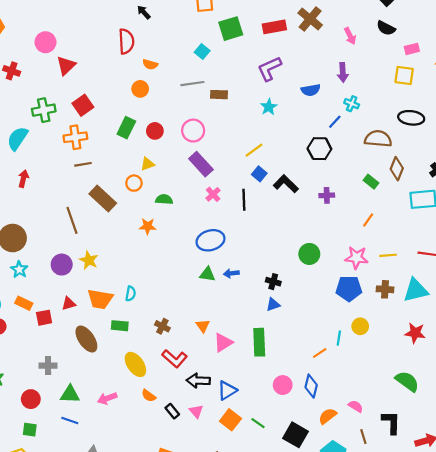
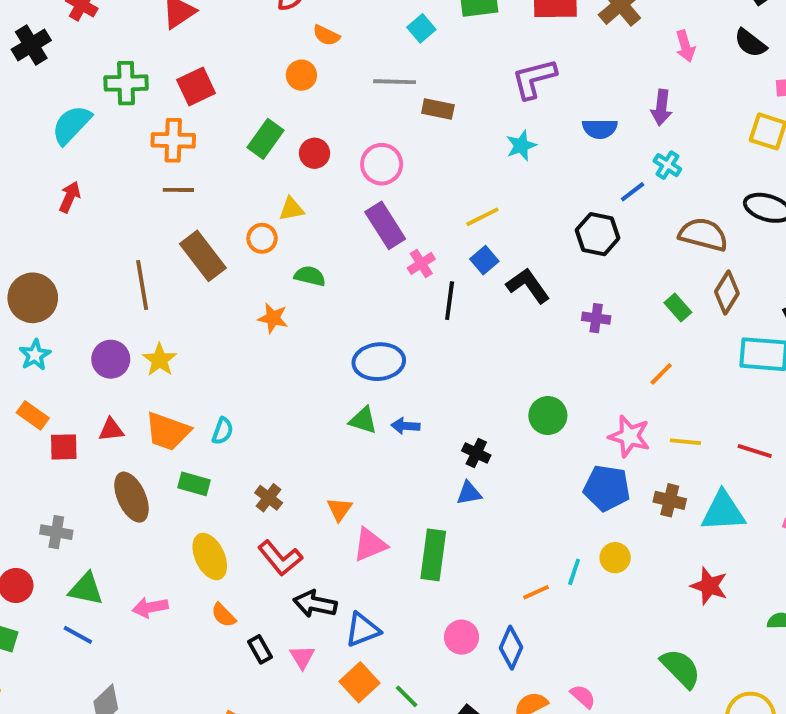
pink cross: (213, 194) -> (421, 263), moved

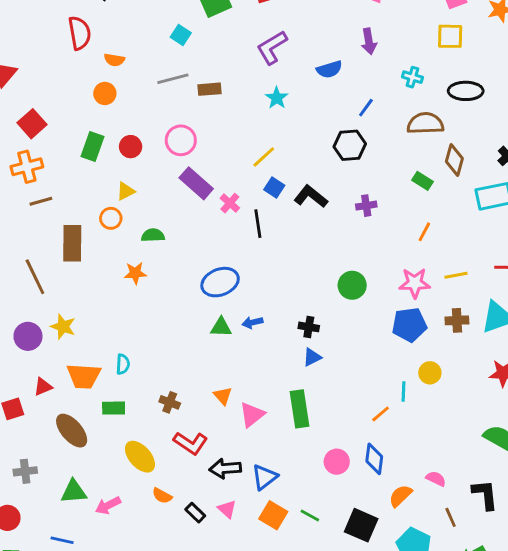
cyan cross: (667, 165) -> (412, 77), moved
brown rectangle: (203, 256) -> (72, 243), turned 54
green triangle: (86, 589) -> (74, 492), moved

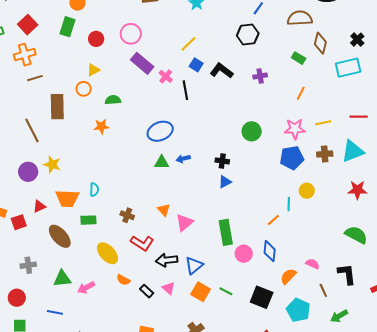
green rectangle: (93, 147) -> (68, 27), moved
green rectangle: (299, 409) -> (226, 232), moved

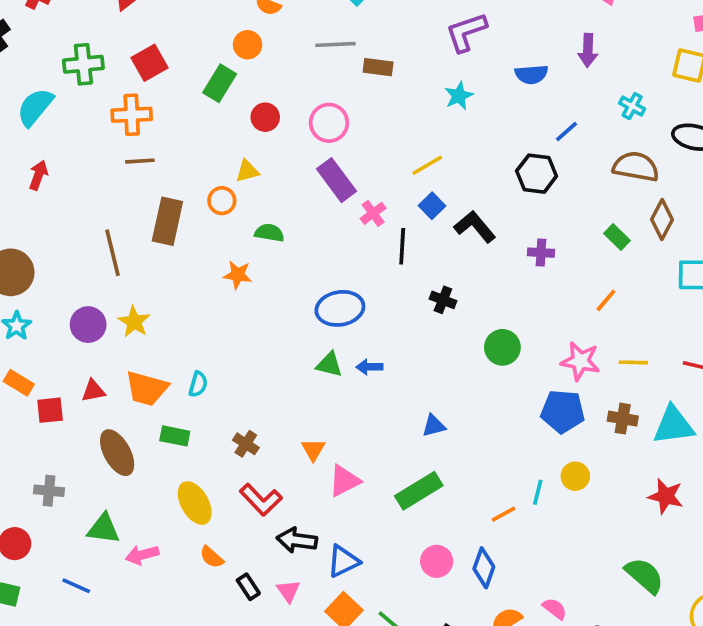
black cross: (222, 161) -> (443, 300), moved
green rectangle: (226, 232) -> (419, 491), moved, turned 55

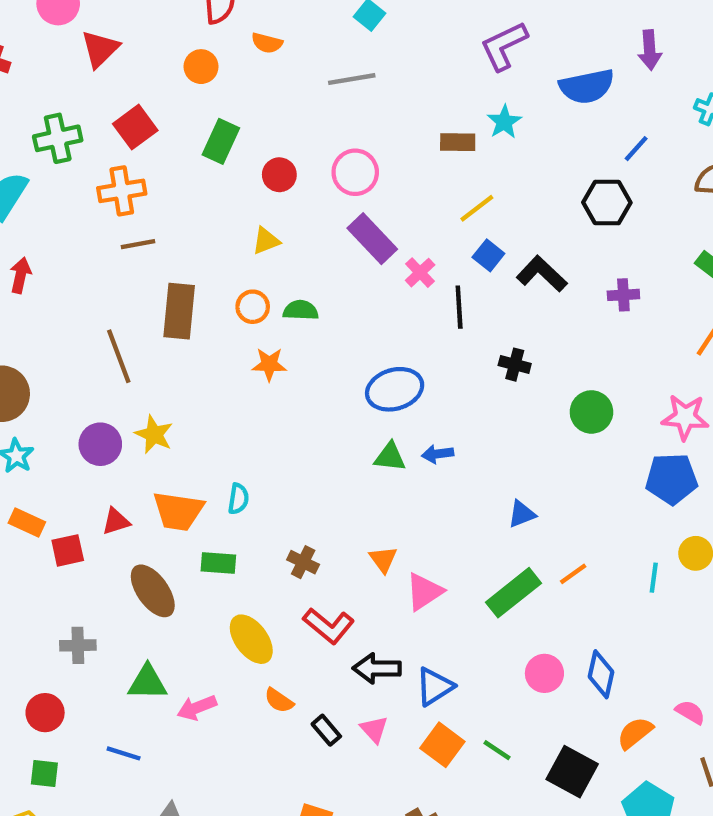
orange circle: (248, 45) -> (201, 67), moved
brown rectangle: (378, 67) -> (458, 142), moved
blue semicircle: (531, 74) -> (587, 86), size x1.4
orange circle: (222, 201) -> (253, 307), moved
orange line: (503, 514) -> (573, 574), moved

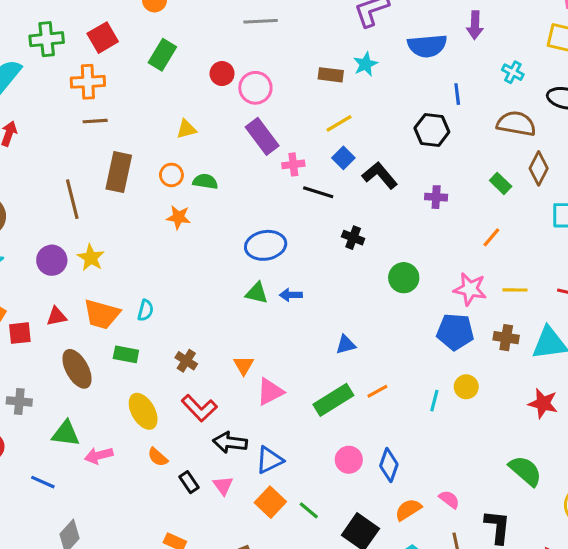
blue line: (636, 149) -> (457, 94), turned -55
red circle: (279, 175) -> (222, 74), moved
pink cross: (420, 273) -> (293, 164), turned 30
black line: (459, 307) -> (318, 192), turned -76

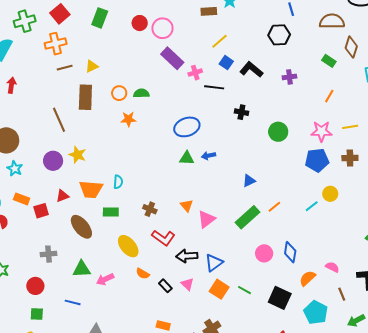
yellow triangle: (186, 129) -> (92, 66), moved
cyan line: (434, 401) -> (312, 206), turned 48

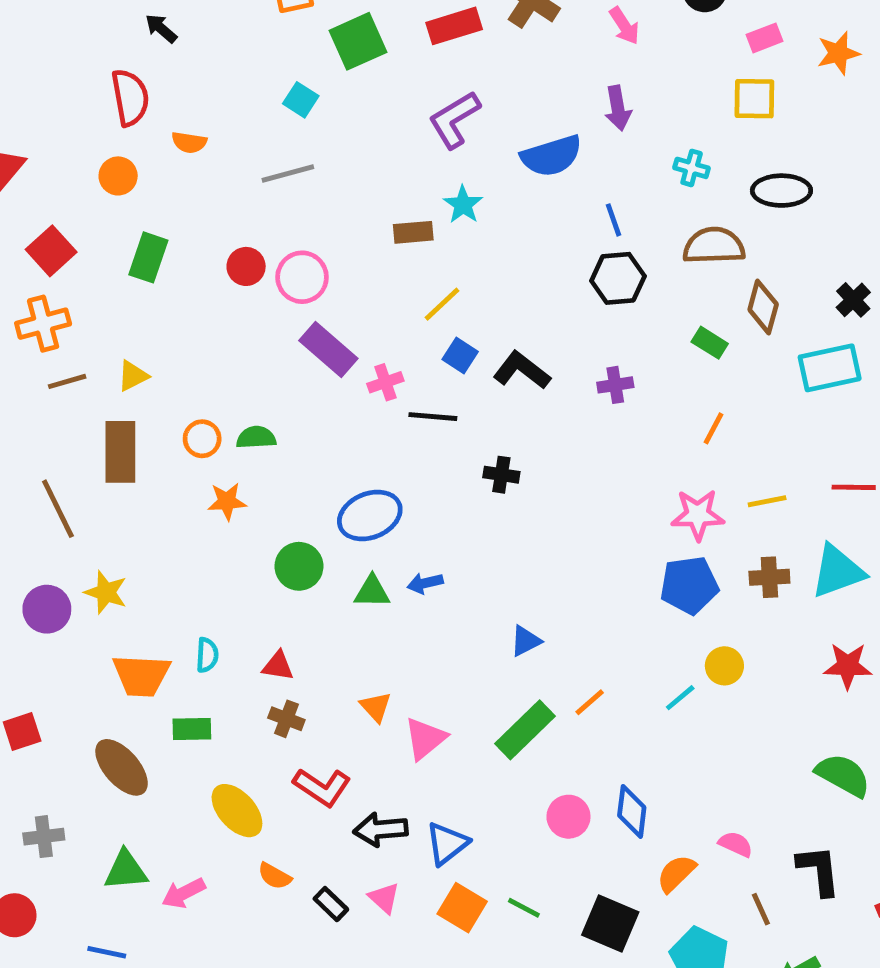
black hexagon: (279, 35) -> (618, 278), moved
green circle: (278, 132) -> (299, 566), moved
red triangle: (62, 196) -> (278, 666), moved, turned 32

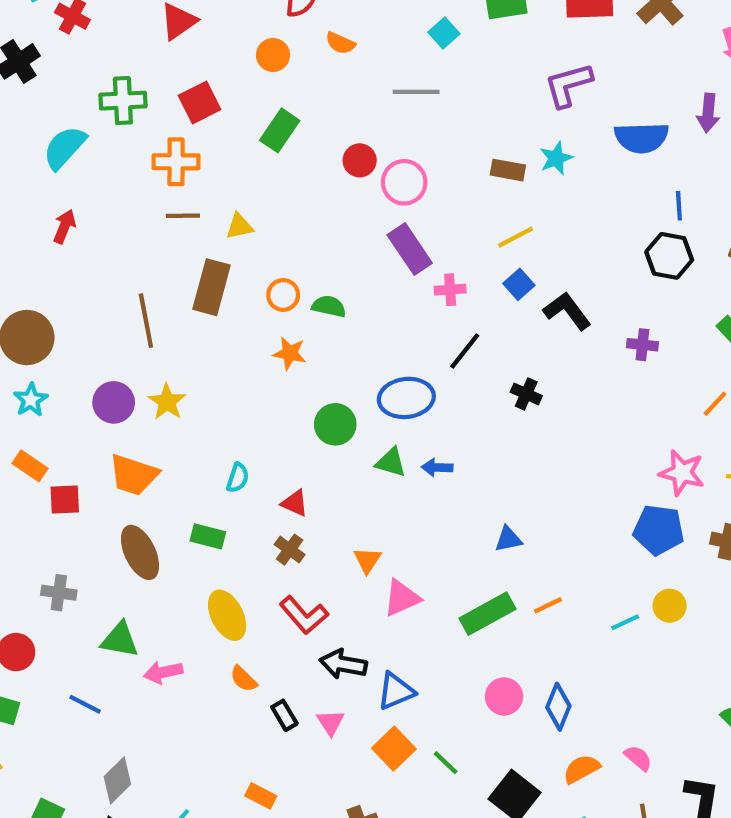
black line: (433, 417) -> (465, 351), moved, turned -72
orange trapezoid: (141, 675) -> (133, 475), moved

